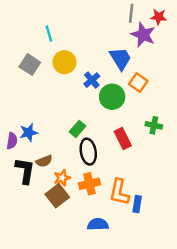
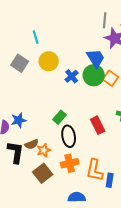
green circle: (112, 97) -> (94, 75), moved
orange star: (62, 178) -> (44, 150), moved

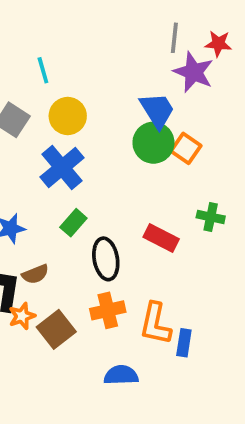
blue cross: (72, 76) -> (62, 167), moved, size x1.6
green rectangle: (60, 117) -> (73, 223), moved
red rectangle: (98, 125) -> (161, 238), turned -36
orange star: (44, 150) -> (22, 316), moved

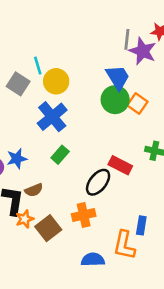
gray line: (174, 38) -> (127, 39), moved
cyan line: (43, 70) -> (38, 66), moved
black ellipse: (106, 259) -> (98, 182), moved, turned 48
orange L-shape: (155, 324) -> (124, 245), moved
blue rectangle: (184, 343) -> (141, 225), moved

